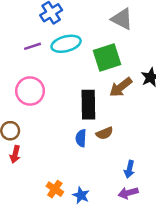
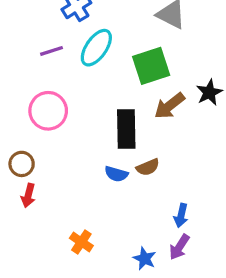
cyan ellipse: (66, 44) -> (96, 48), turned -40
blue semicircle: (81, 138) -> (116, 174), turned -77
purple arrow: (128, 193) -> (179, 247), turned -42
blue star: (81, 195) -> (145, 259), moved

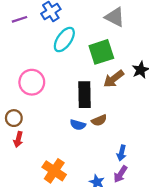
purple line: (51, 51) -> (19, 19), moved
orange cross: (81, 242) -> (54, 171), size x1.5

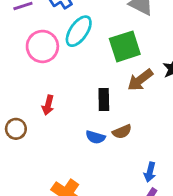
pink circle: (32, 82) -> (42, 46), moved
black rectangle: (85, 95) -> (104, 100), size x0.7
red arrow: (18, 139) -> (48, 105), moved

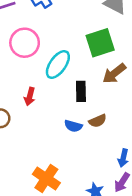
cyan ellipse: (79, 31) -> (58, 64), moved

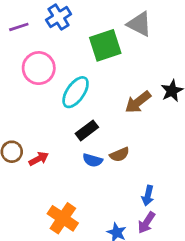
green square: (100, 43) -> (105, 45), moved
black rectangle: (81, 91) -> (87, 130), moved, turned 54
red arrow: (30, 97) -> (39, 159), moved, turned -132

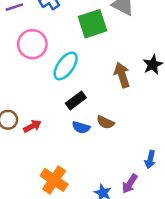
brown arrow: (138, 102) -> (122, 75), turned 110
brown semicircle: (120, 155) -> (105, 122), turned 48
blue arrow: (148, 196) -> (150, 159), moved

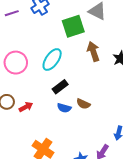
pink circle: (32, 44) -> (16, 63), moved
brown arrow: (122, 75) -> (93, 51), moved

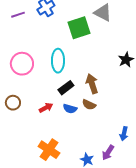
brown arrow: (93, 51) -> (92, 84), moved
cyan ellipse: (52, 60) -> (58, 61), turned -35
red arrow: (26, 107) -> (46, 108), moved

